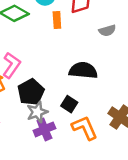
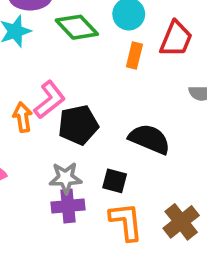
black pentagon: (31, 92) -> (78, 125), moved
black square: (69, 104) -> (115, 181), turned -35

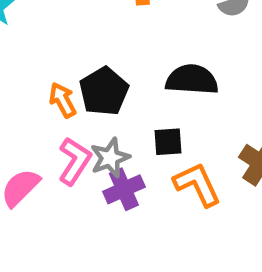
pink L-shape: (50, 100) -> (75, 161), moved
orange arrow: (23, 117) -> (63, 100), moved

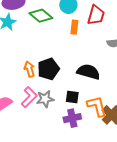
orange L-shape: (197, 184) -> (97, 106), moved
purple cross: (124, 189) -> (72, 118), moved

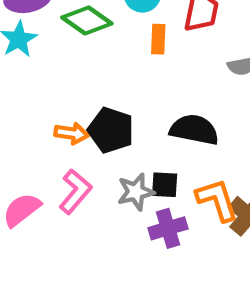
orange arrow: (29, 69) -> (71, 133), turned 119
black pentagon: (48, 69) -> (111, 130), turned -30
gray star: (45, 99) -> (136, 192), moved

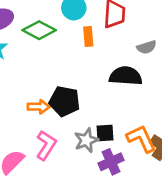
black semicircle: (194, 130) -> (126, 76), moved

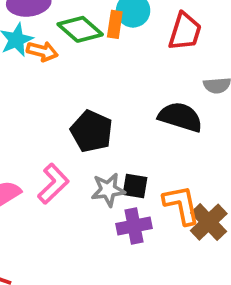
orange rectangle: (88, 37) -> (115, 24), moved
orange arrow: (39, 107) -> (42, 51), moved

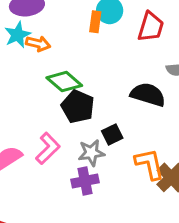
green diamond: (80, 29) -> (64, 82), moved
black square: (135, 186) -> (112, 134), moved, turned -35
purple cross: (134, 226) -> (85, 181), moved

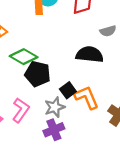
orange L-shape: (149, 164) -> (87, 97), moved

